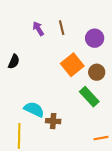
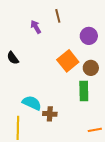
brown line: (62, 28) -> (58, 16), moved
black semicircle: (14, 62) -> (13, 58), turned 120
green rectangle: (89, 97) -> (84, 91), turned 42

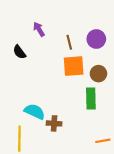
brown line: (58, 16) -> (69, 42), moved
black semicircle: (13, 58) -> (19, 52), moved
orange square: (68, 61) -> (74, 66), turned 35

